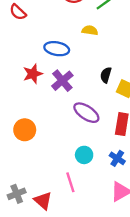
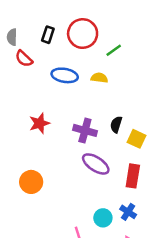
blue ellipse: (57, 49) -> (65, 75), moved
purple cross: (62, 81) -> (85, 130), moved, turned -35
cyan circle: (84, 155) -> (103, 218), moved

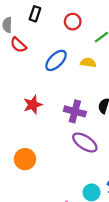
red circle: (83, 34) -> (73, 22), size x0.6
black rectangle: (48, 35) -> (35, 14), moved
blue ellipse: (65, 75) -> (56, 60), turned -55

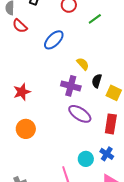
yellow semicircle: (88, 63) -> (83, 64), moved, turned 40
red star: (33, 105) -> (22, 92), moved

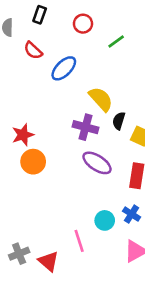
red semicircle: (20, 26) -> (33, 50), moved
yellow semicircle: (83, 64) -> (101, 99), size x1.5
orange circle: (26, 129) -> (33, 162), moved

